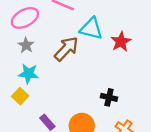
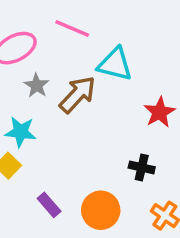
red star: (121, 42) -> (160, 112), moved
gray star: (26, 45) -> (37, 86), moved

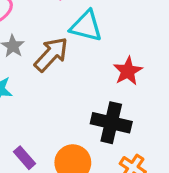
black cross: (142, 167) -> (111, 123), size x1.6

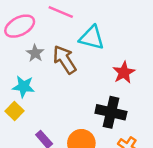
brown arrow: (51, 54) -> (65, 60), turned -76

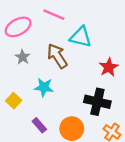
gray star: (35, 53) -> (23, 57), moved
cyan star: (23, 87) -> (44, 87), moved

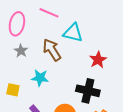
pink ellipse: (18, 27) -> (17, 24), turned -50
yellow square: (14, 101) -> (13, 90), turned -32

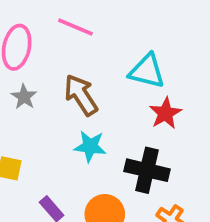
cyan triangle: (73, 33) -> (147, 71), moved
cyan star: (40, 78) -> (90, 146), moved

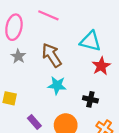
black cross: (147, 170) -> (90, 99), size x0.6

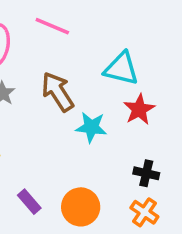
cyan star: (57, 85) -> (91, 127), moved
black cross: (90, 99) -> (146, 173), moved

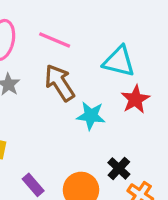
pink line: (52, 26) -> (55, 40), moved
black cross: (146, 173) -> (119, 168), moved, turned 30

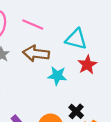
brown arrow: (60, 83) -> (36, 53), turned -50

